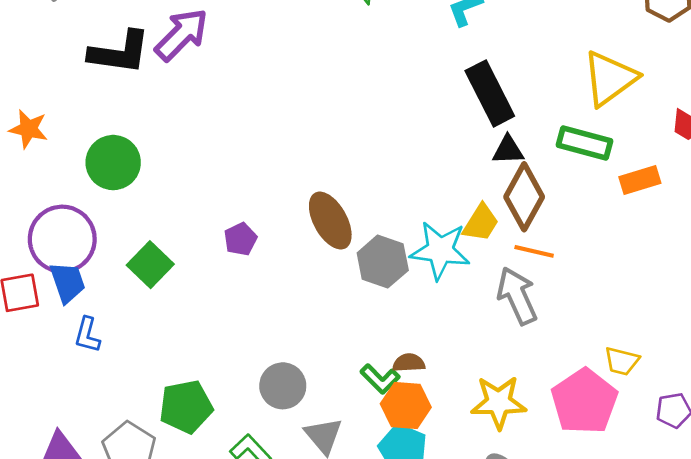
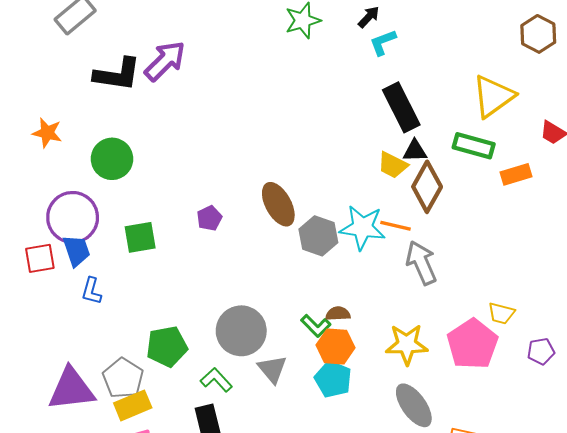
yellow trapezoid: (481, 223) -> (393, 165), moved, turned 84
orange line: (534, 251) -> (395, 226), moved
green square: (150, 265) -> (140, 237), turned 36
gray circle: (283, 386) -> (241, 331), size x1.4

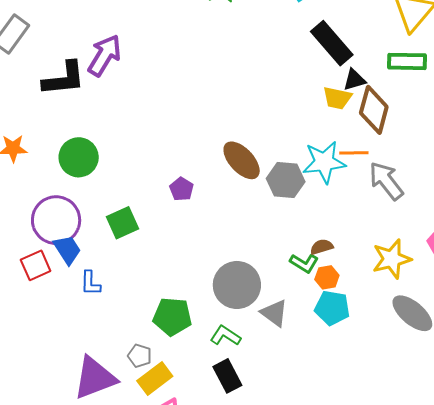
green pentagon: (167, 346) -> (172, 317), turned 30
orange hexagon: (335, 346) -> (327, 277), size x0.7
gray pentagon: (123, 378) -> (140, 356), size x0.6

